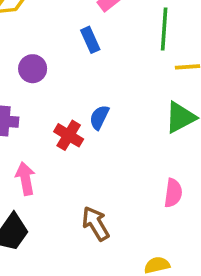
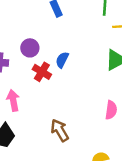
purple circle: (33, 69) -> (30, 48), moved

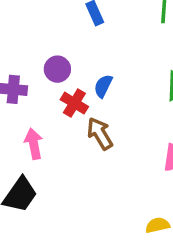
brown arrow: (60, 130) -> (100, 134), moved

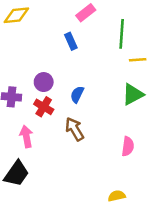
red cross: (74, 103) -> (44, 107), moved

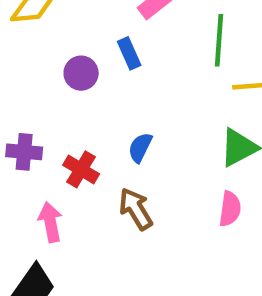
purple circle: (44, 82) -> (81, 73), moved
pink semicircle: (128, 146) -> (230, 209), moved

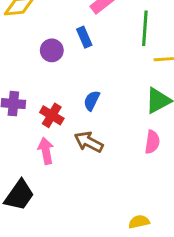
brown arrow: (136, 209) -> (89, 142), turned -32
pink arrow: (50, 222) -> (46, 151), moved

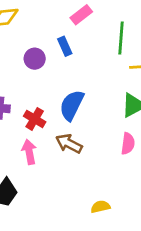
blue semicircle: (92, 101) -> (72, 105), size x1.6
yellow semicircle: (139, 222) -> (100, 207), moved

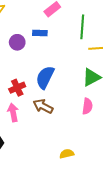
blue rectangle: (65, 46) -> (40, 33), turned -64
red cross: (35, 119) -> (17, 88), turned 35

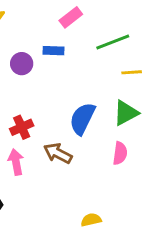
green line: (82, 27) -> (113, 42), turned 65
blue semicircle: (45, 77) -> (82, 119), moved

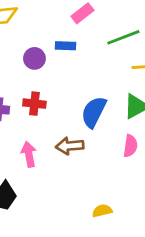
red cross: (22, 127) -> (34, 104), moved, turned 30
brown arrow: (58, 153) -> (70, 146), turned -32

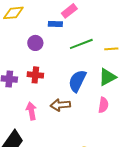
green line: (123, 37) -> (81, 44), moved
blue rectangle: (65, 46) -> (55, 24), moved

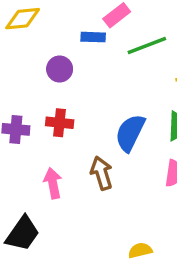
green line: (81, 44) -> (147, 45), moved
brown arrow: (60, 105) -> (102, 173), turned 78

